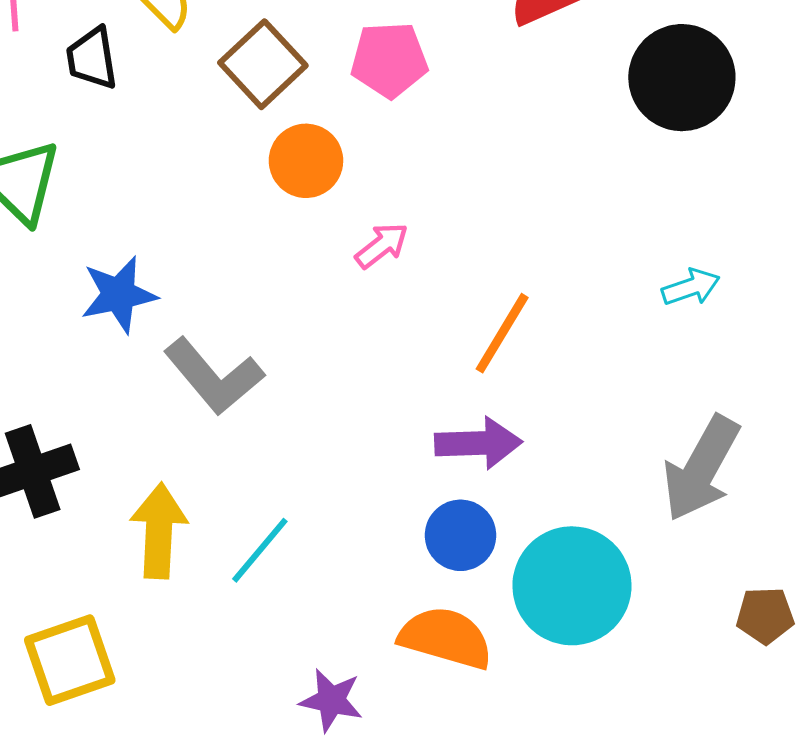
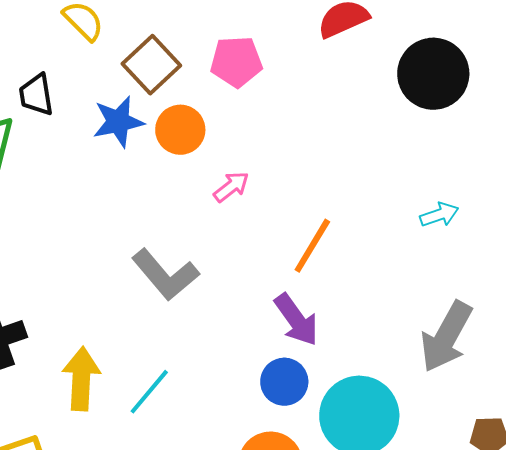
black trapezoid: (92, 58) -> (36, 95), moved
blue star: (119, 295) -> (118, 122), moved
gray L-shape: (214, 376) -> (165, 275), moved
purple arrow: (478, 443) -> (296, 320), turned 56

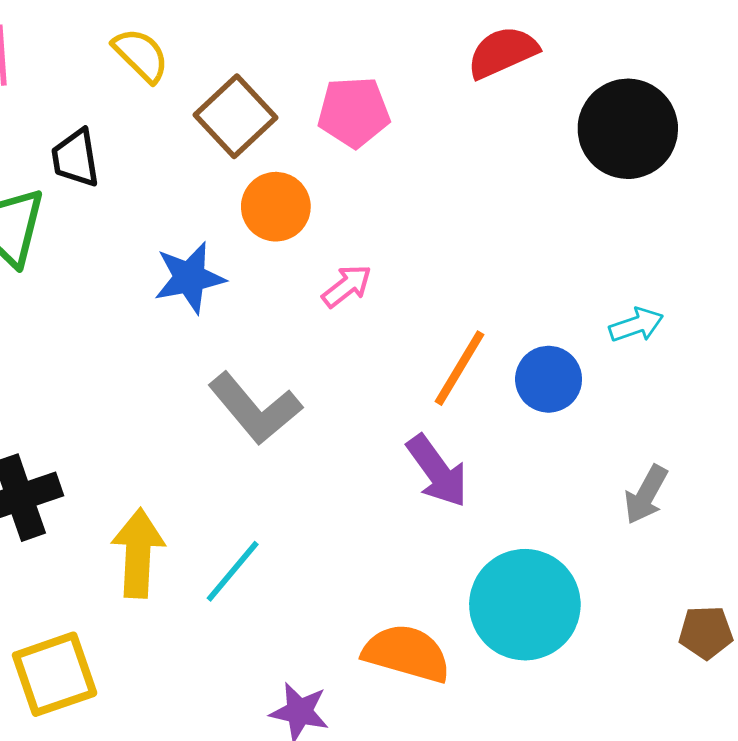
blue star: (118, 122) -> (190, 278), moved
gray arrow: (446, 337) -> (646, 495), size x0.6
blue circle: (284, 382) -> (549, 379), moved

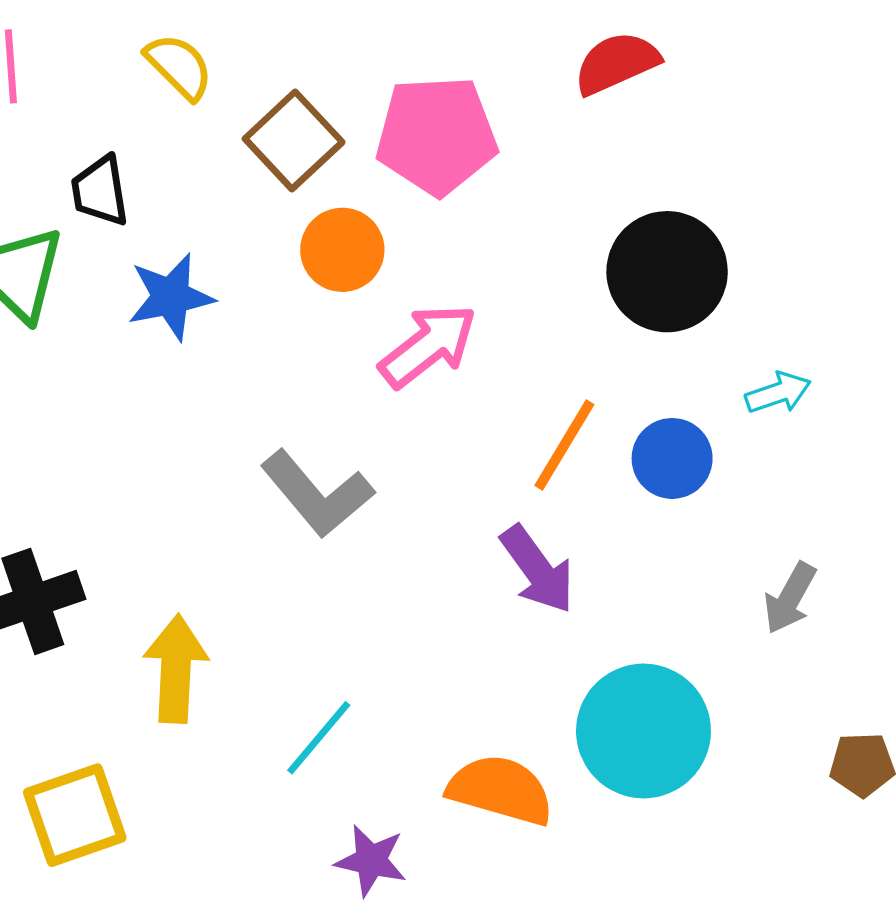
pink pentagon: (354, 112) -> (437, 135), size x1.4
black circle: (628, 129) -> (667, 272), moved
blue star: (190, 278) -> (171, 297), moved
pink arrow: (347, 286) -> (428, 346), size x1.6
cyan line: (233, 571) -> (319, 738), moved

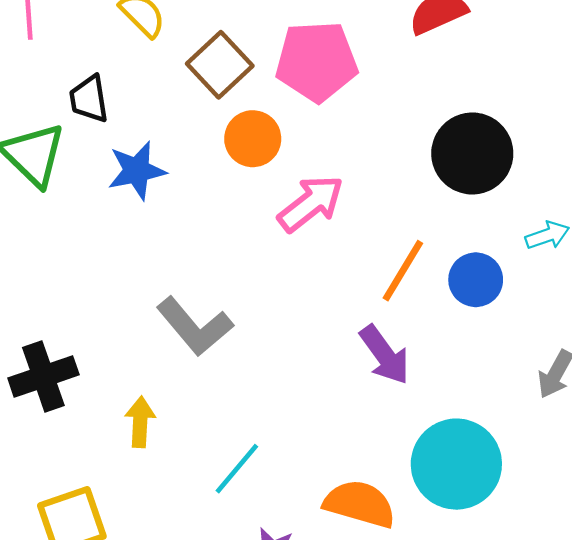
gray L-shape: (317, 494) -> (195, 326), moved
yellow arrow: (176, 669) -> (140, 422), size x0.7

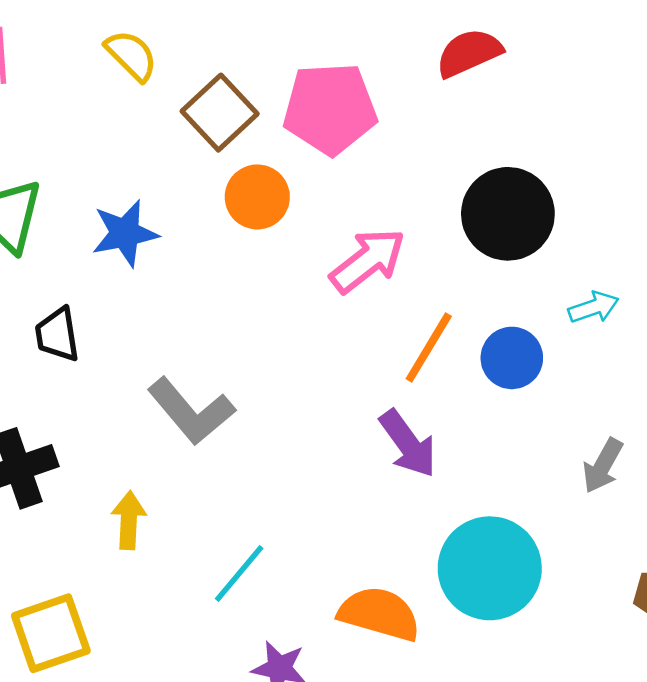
black trapezoid: (89, 99) -> (57, 335), moved
pink arrow: (311, 204) -> (368, 261), moved

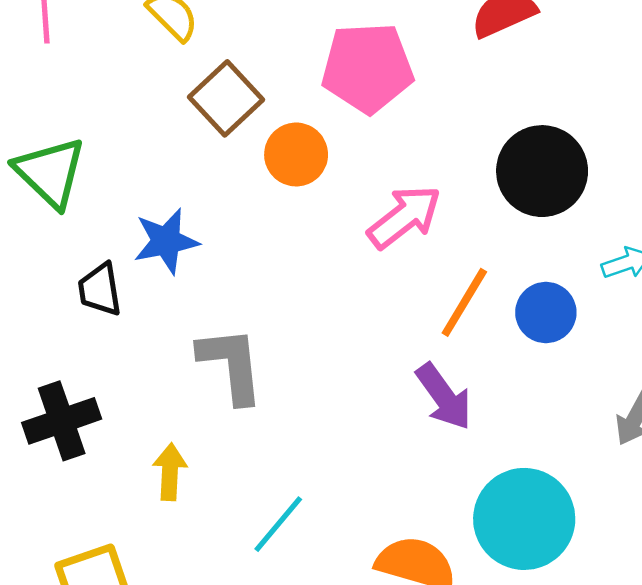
brown square: (220, 113) -> (226, 98), moved
blue star: (125, 233) -> (166, 241), moved
gray L-shape: (191, 411) -> (231, 365), turned -146

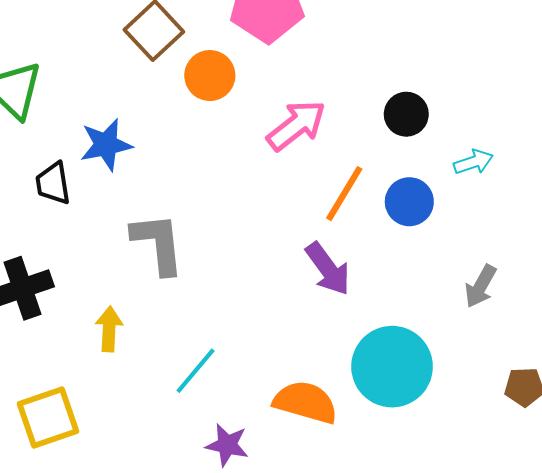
black circle: (542, 171) -> (406, 114), moved, size x0.6

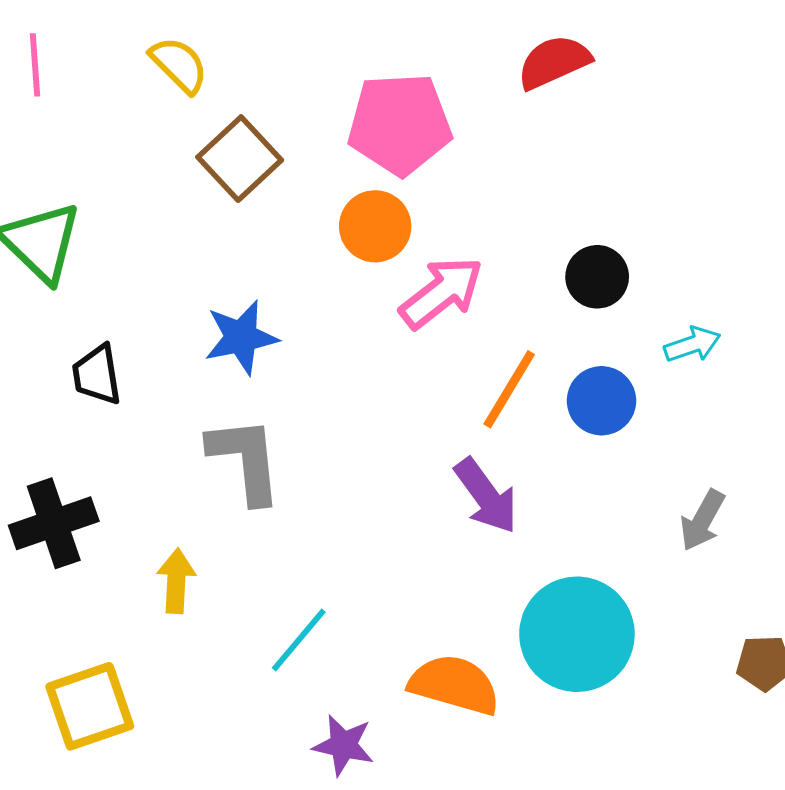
orange circle: (210, 76) -> (375, 226), moved
blue star: (106, 145) -> (241, 337), moved

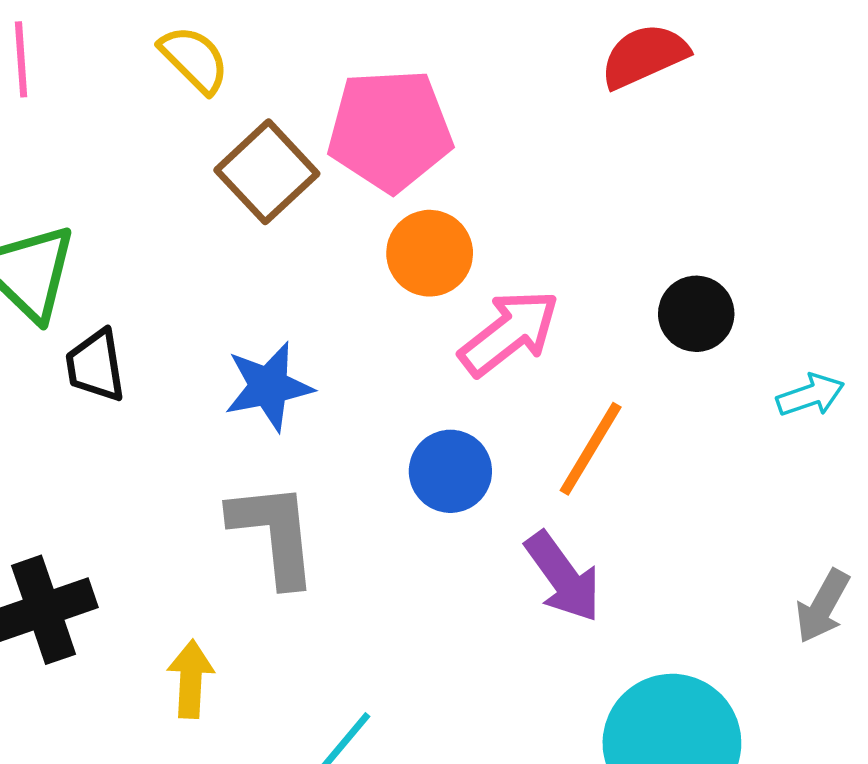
pink pentagon: (400, 124) -> (390, 130), moved
black trapezoid: (97, 375) -> (96, 366), moved
blue circle: (601, 401) -> (450, 471), moved

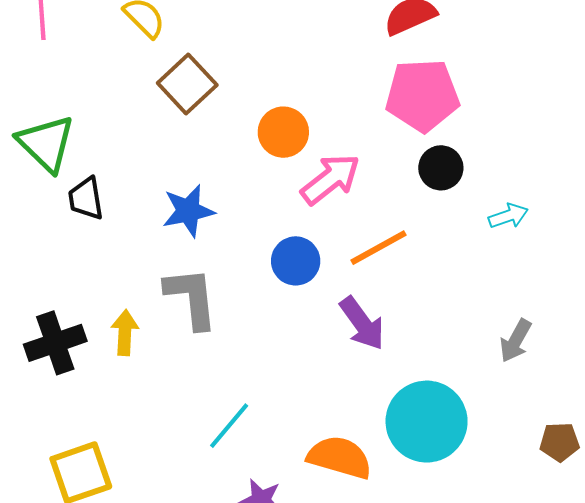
pink pentagon: (390, 130) -> (422, 95), moved
orange line: (591, 449) -> (378, 248), turned 30
yellow arrow: (191, 679) -> (125, 333), moved

